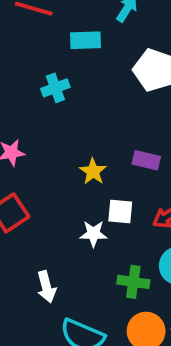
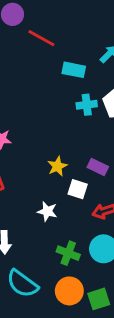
cyan cross: (55, 88) -> (87, 105), moved
white square: (120, 211) -> (78, 189), moved

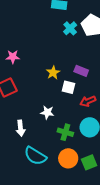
cyan cross: (87, 105) -> (70, 28), turned -32
white star: (47, 211) -> (47, 112), moved

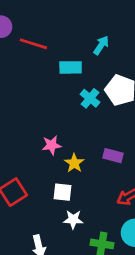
pink star: (13, 57) -> (52, 145), moved
white square: (68, 87) -> (63, 192), moved

